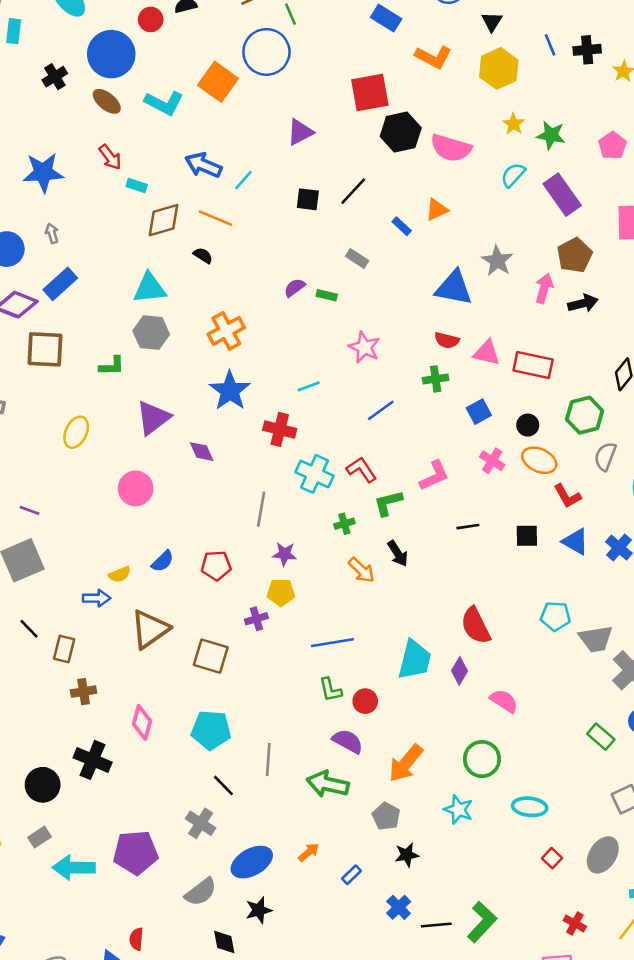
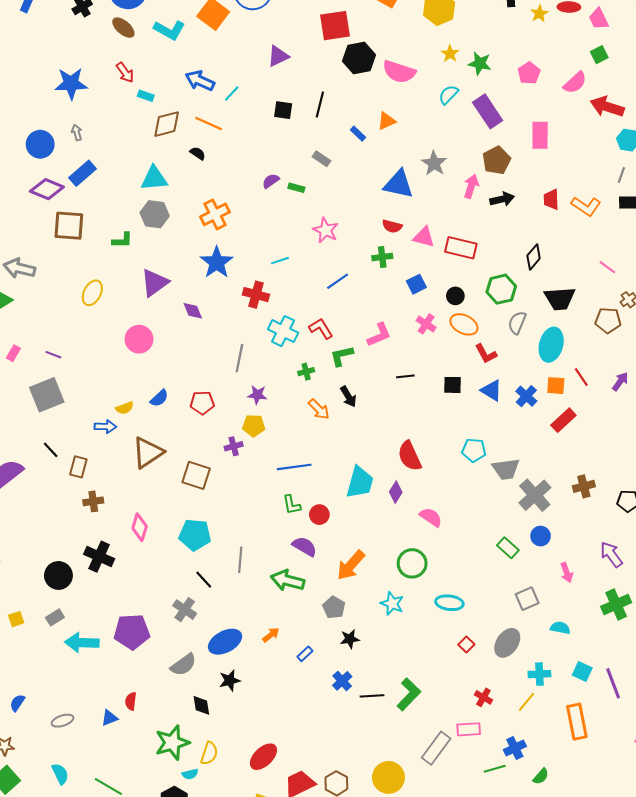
black line: (353, 191) -> (320, 105), turned -30

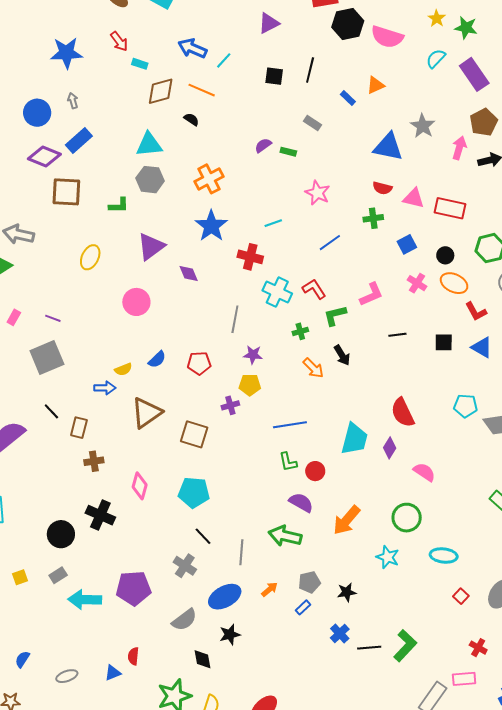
gray line: (240, 560) -> (241, 552), moved
gray pentagon: (334, 607) -> (309, 582), moved, turned 30

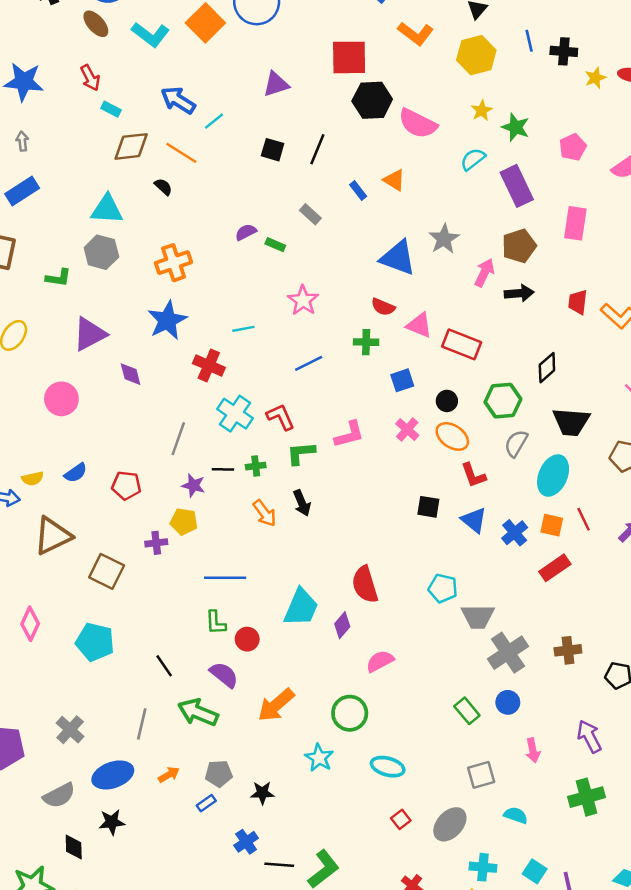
orange triangle: (375, 85) -> (394, 180), turned 48
black line: (397, 335) -> (223, 469), moved
pink semicircle: (424, 472) -> (380, 661), turned -70
black line: (203, 536) -> (164, 666), moved

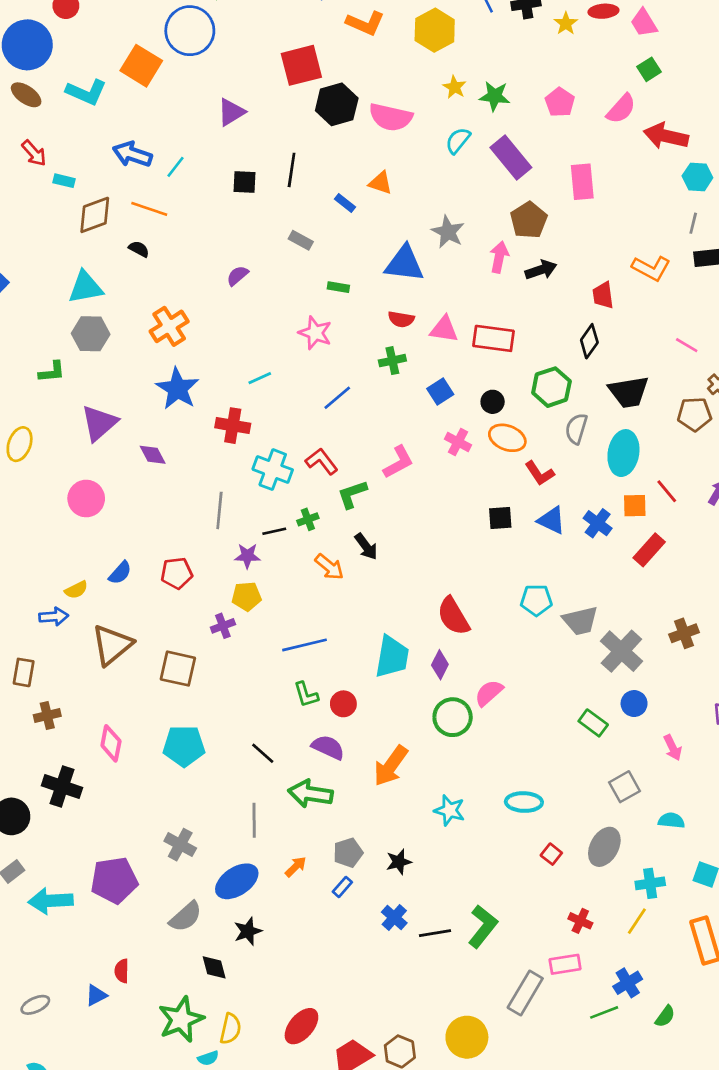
green rectangle: (275, 245) -> (338, 287), moved
red trapezoid: (578, 302) -> (603, 295), moved
green circle: (350, 713) -> (453, 717), moved

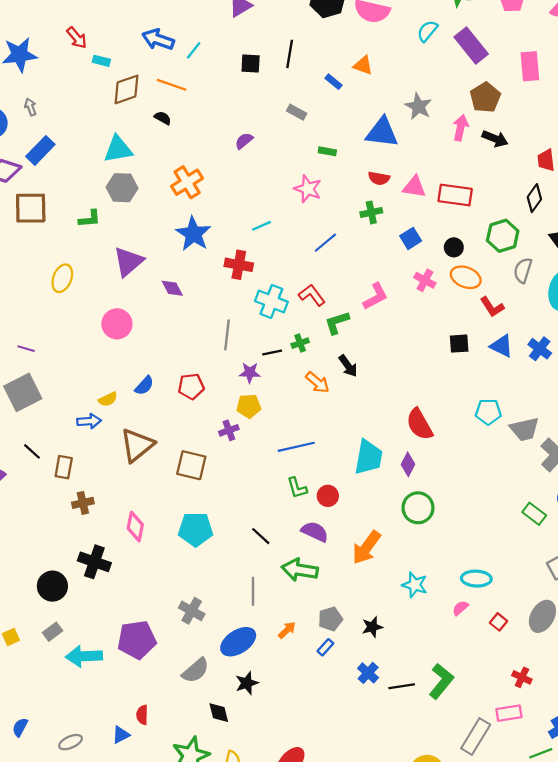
black arrow: (541, 270) -> (495, 139), turned 40
pink semicircle: (489, 693) -> (460, 608), moved, size x0.7

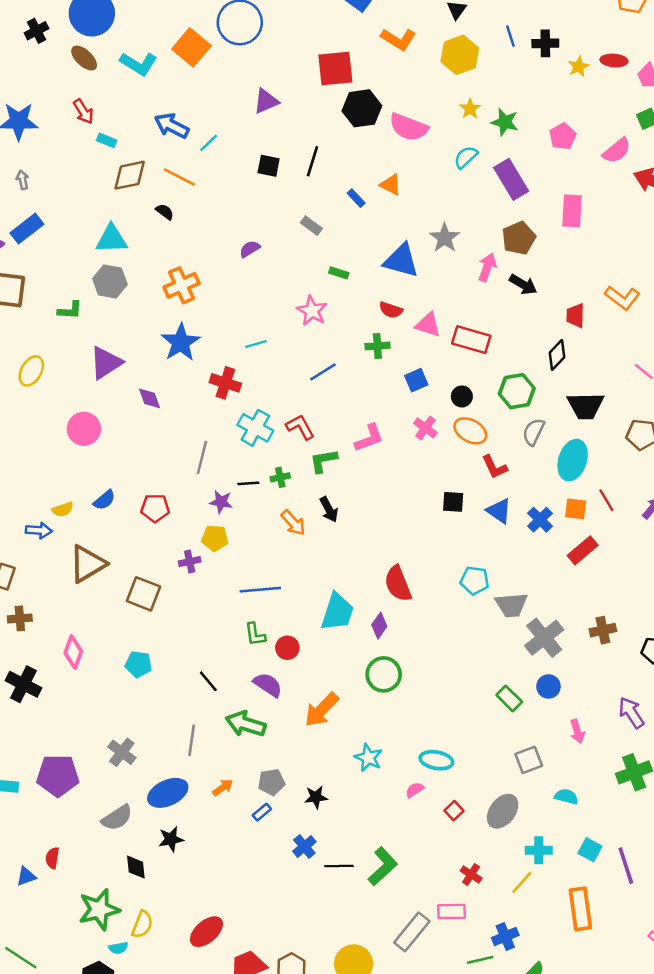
cyan pentagon: (196, 529) -> (138, 664), size x0.7

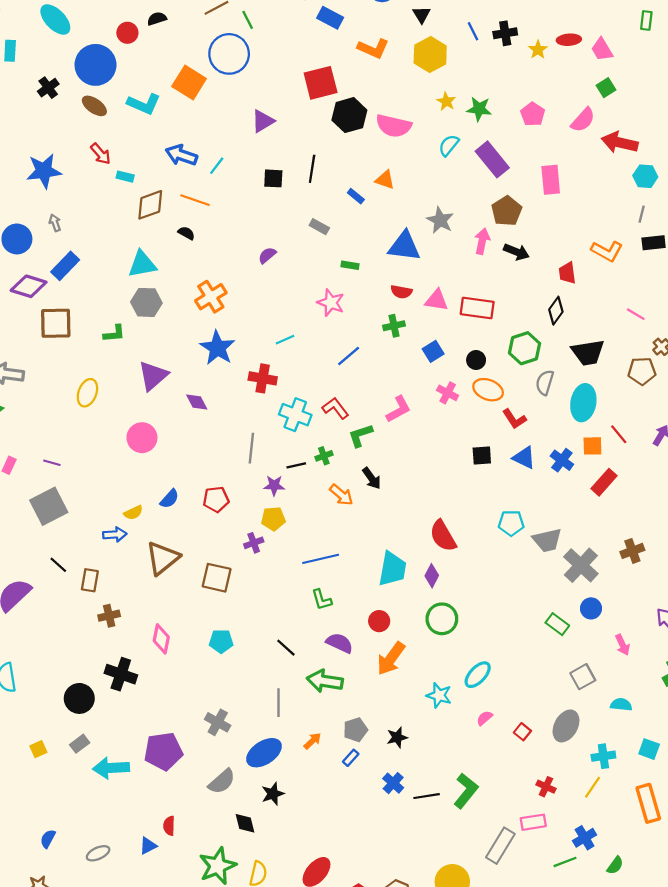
red circle: (287, 648) -> (379, 621), moved
cyan ellipse: (436, 760) -> (478, 675), moved, turned -48

